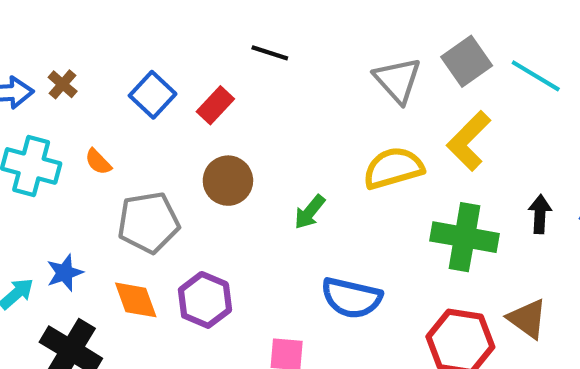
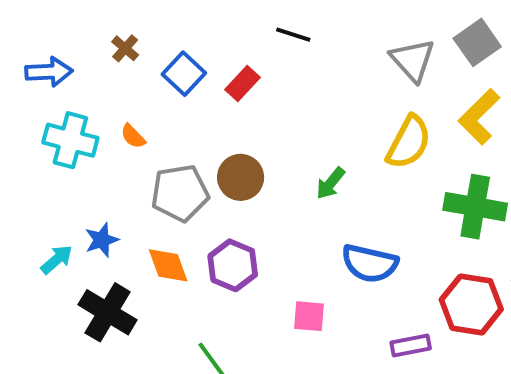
brown cross: (63, 84) -> (125, 48), moved
yellow semicircle: (393, 168) -> (409, 142), turned 134
brown circle: (228, 181) -> (241, 177), moved

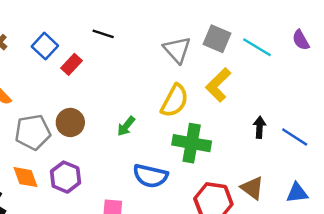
gray square: (477, 42) -> (217, 39), turned -32
blue square: (184, 74) -> (45, 46), moved
green cross: (475, 207) -> (192, 143), moved

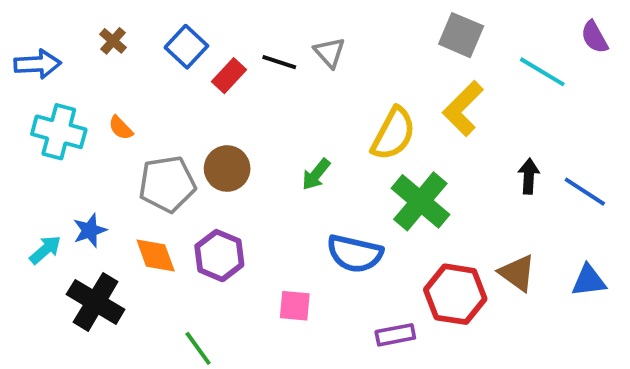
black line: (103, 34) -> (279, 62), moved
cyan line: (257, 47) -> (542, 72), moved
gray triangle: (177, 50) -> (330, 52), moved, size x0.7
green cross: (192, 143) -> (420, 201), turned 30

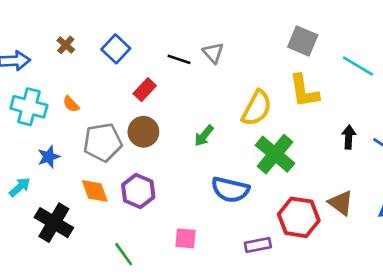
red rectangle: (229, 76) -> (145, 90), moved
yellow L-shape: (463, 109) -> (304, 91), turned -54
blue star: (90, 230) -> (49, 157), moved
pink square: (295, 306) -> (186, 238), moved

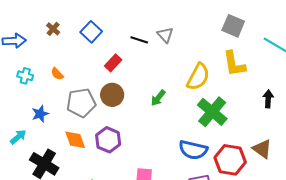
cyan cross: (29, 107) -> (25, 76), size x0.6
blue semicircle: (230, 190) -> (193, 150), moved

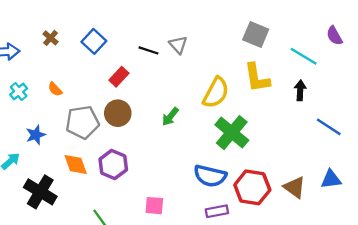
cyan cross: (25, 76) -> (19, 92), turned 35
black arrow: (268, 99) -> (300, 90), moved
brown triangle: (262, 149) -> (295, 187), moved

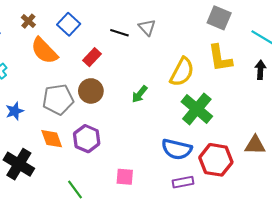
orange semicircle: (55, 89) -> (44, 51), moved, size x2.0
brown triangle: (295, 187) -> (255, 145), moved, turned -35

